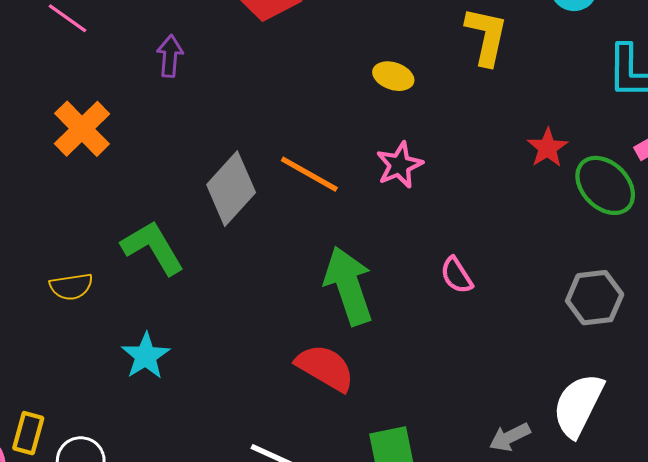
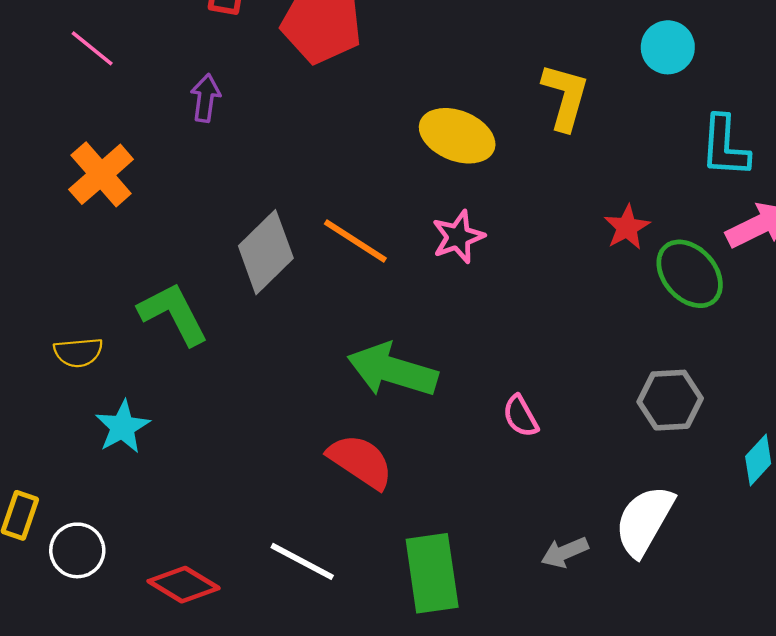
yellow ellipse: (393, 76) -> (457, 136), size x1.6
pink semicircle: (457, 275) -> (521, 416), moved
green arrow: (349, 286) -> (392, 370), turned -58
cyan star: (146, 356) -> (123, 427), moved

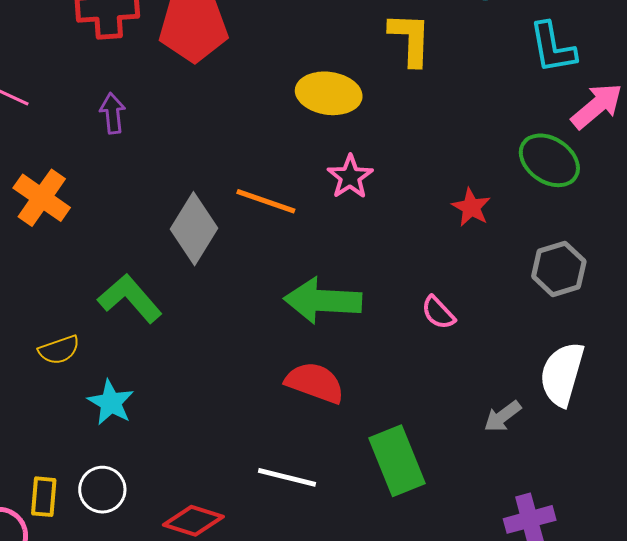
red star: (627, 227) -> (471, 207), moved
white circle: (77, 550) -> (102, 490), moved

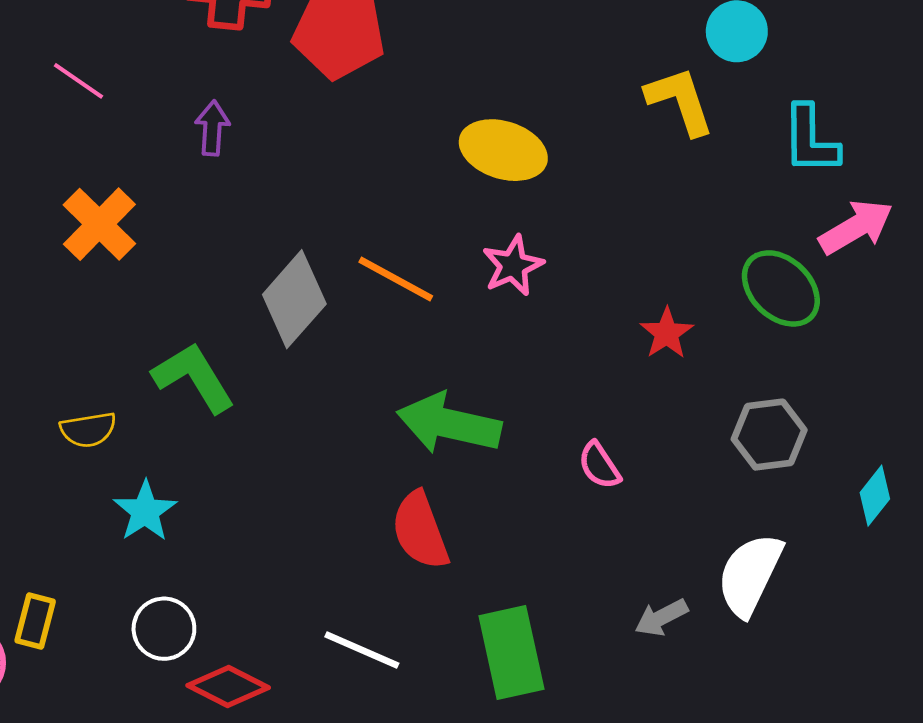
yellow L-shape: (410, 39) -> (680, 101), moved, turned -30
red semicircle: (315, 383) -> (420, 531), turned -140
white circle: (102, 490) -> (164, 629), moved

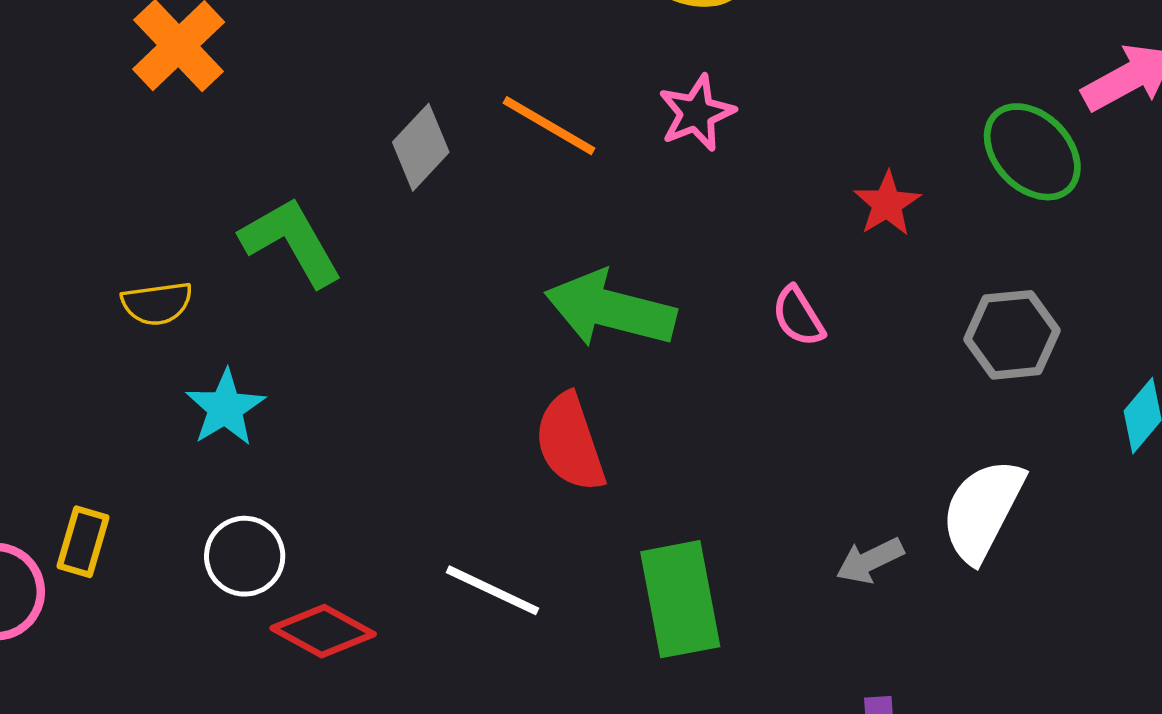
gray diamond: (294, 299) -> (421, 147), size x0.7
pink semicircle: (599, 465) -> (798, 316), moved

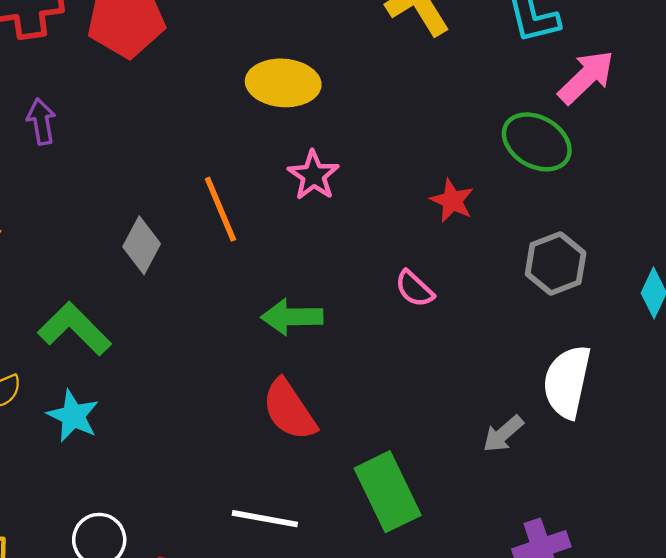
orange line: (549, 126) -> (220, 209), turned 52
green arrow: (610, 309) -> (292, 317), size x0.7
cyan star: (225, 408) -> (73, 416), moved

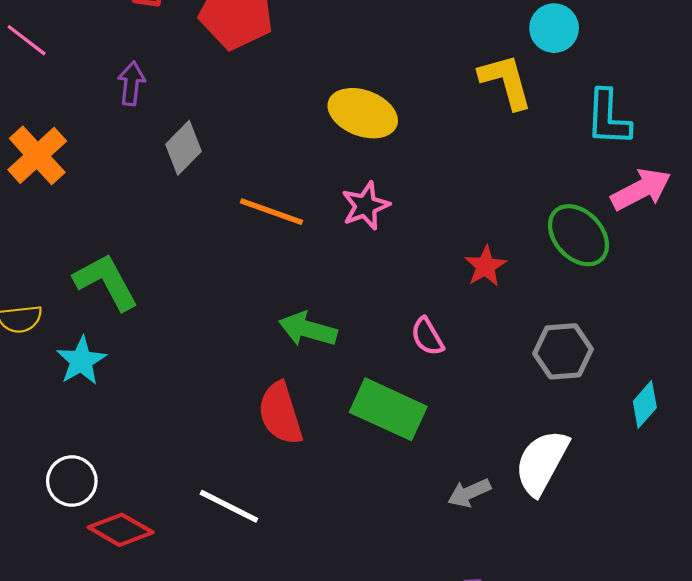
orange line: (220, 209) -> (272, 212), turned -64
gray diamond: (142, 245) -> (184, 148), moved
green rectangle: (388, 492) -> (388, 409), moved, turned -56

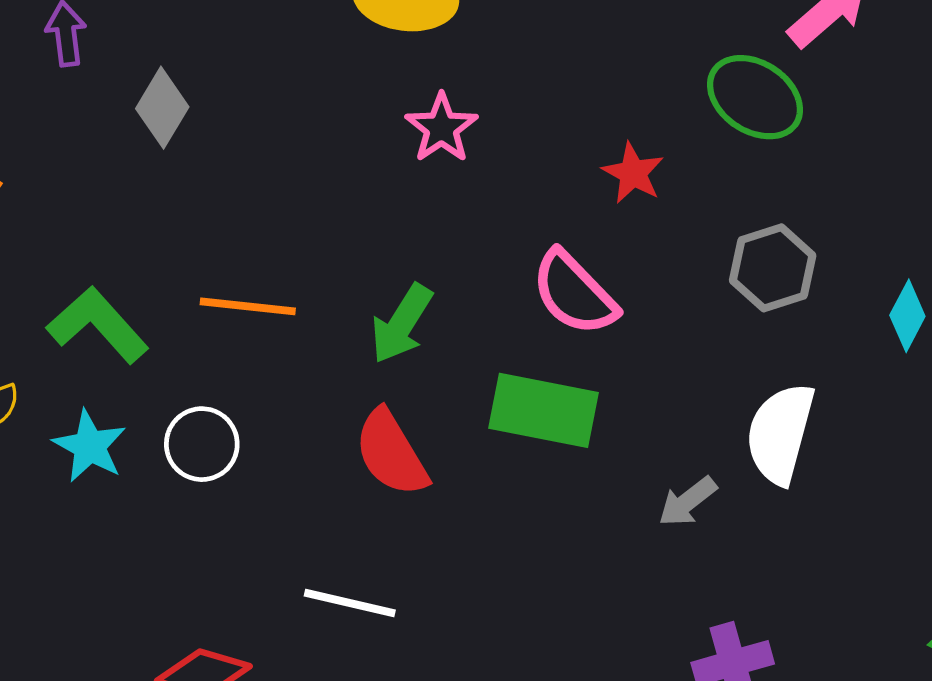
orange line: (272, 212) -> (248, 306), moved
green arrow: (308, 329) -> (402, 324), turned -60
pink semicircle: (427, 336) -> (574, 293), size x1.6
white circle: (72, 481) -> (202, 444), moved

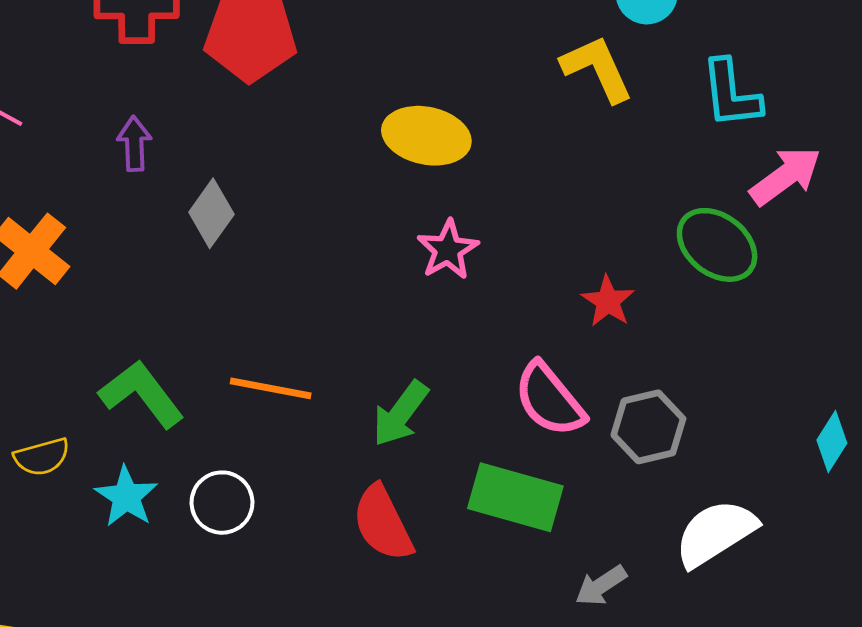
gray hexagon: (773, 268) -> (648, 427), moved
white semicircle: (780, 433) -> (715, 533), turned 38
gray arrow: (688, 502) -> (601, 586), moved

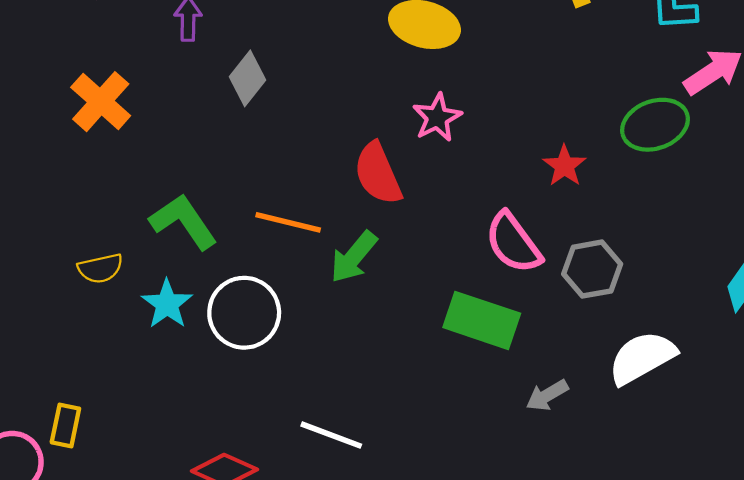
green ellipse: (717, 245) -> (655, 125), turned -60
green arrow: (400, 414) -> (354, 257), moved
white circle: (222, 503) -> (244, 313), size x1.4
red semicircle: (383, 523) -> (378, 174), moved

